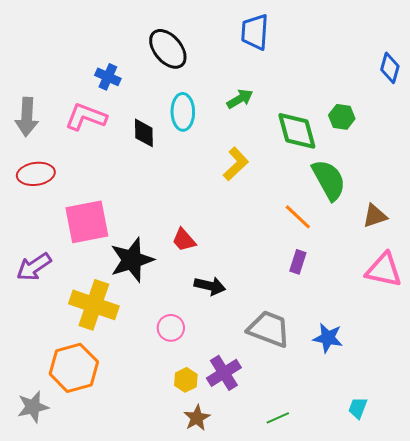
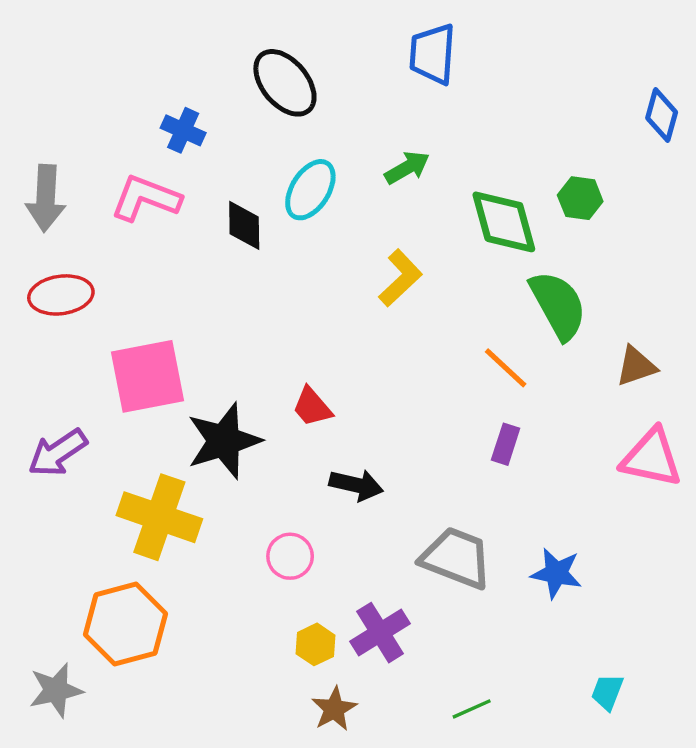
cyan ellipse: (183, 112) -> (310, 190), turned 33

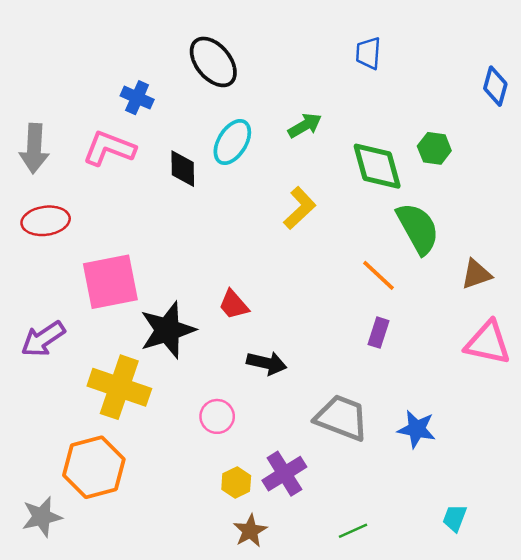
blue trapezoid: (433, 54) -> (368, 53), moved, size x0.7

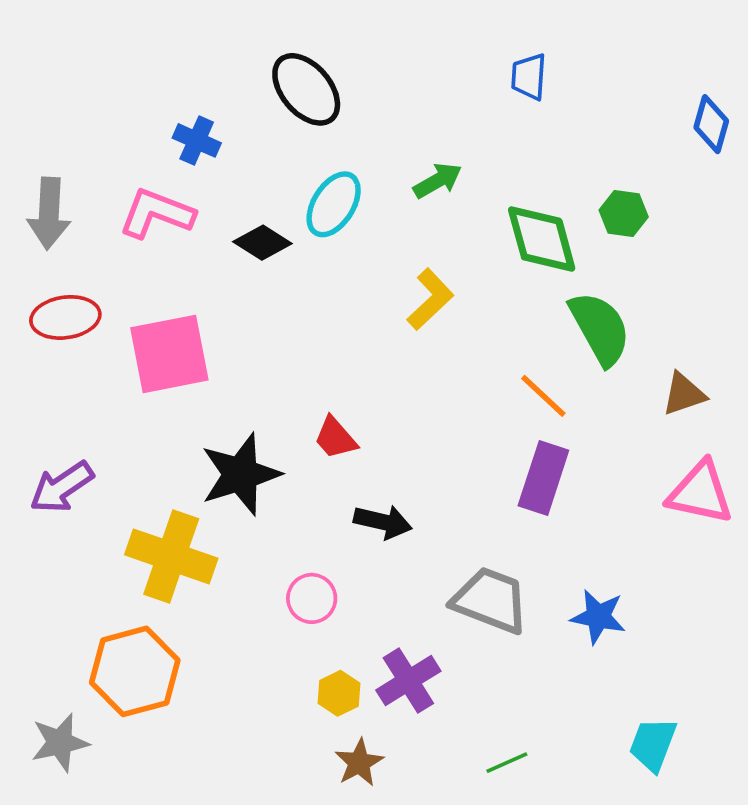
black diamond: (183, 169) -> (262, 243), turned -57
pink square: (110, 282) -> (169, 354), moved
purple rectangle: (378, 333) -> (543, 478), size x1.6
cyan trapezoid: (455, 518) -> (653, 744), size x1.4

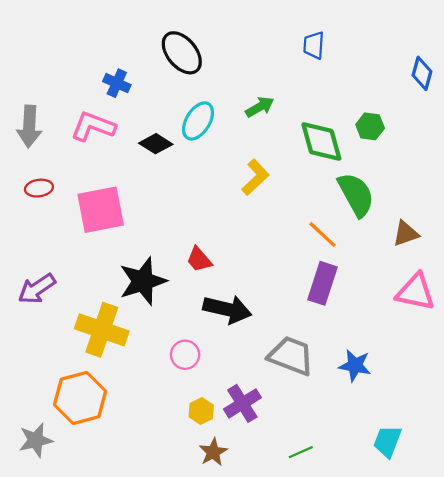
red ellipse: (65, 317) -> (39, 188), size x0.7
black arrow: (383, 522) -> (227, 309), size x1.4

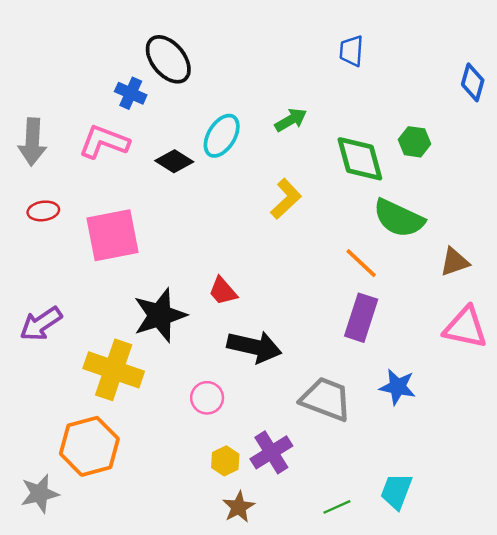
black ellipse: (182, 53) -> (168, 59), moved
green semicircle: (356, 195) -> (399, 218), turned 144
blue star: (355, 366) -> (398, 387), moved
cyan trapezoid: (387, 441) -> (396, 491), moved

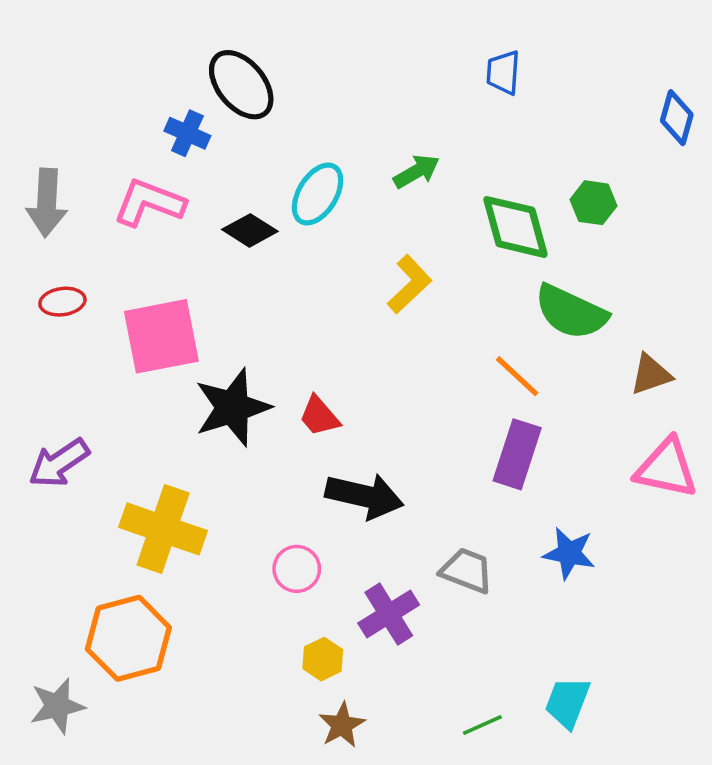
black star: (160, 315) -> (233, 407), moved
gray trapezoid: (326, 399) -> (467, 571), size x0.7
purple cross: (271, 452) -> (389, 614), moved

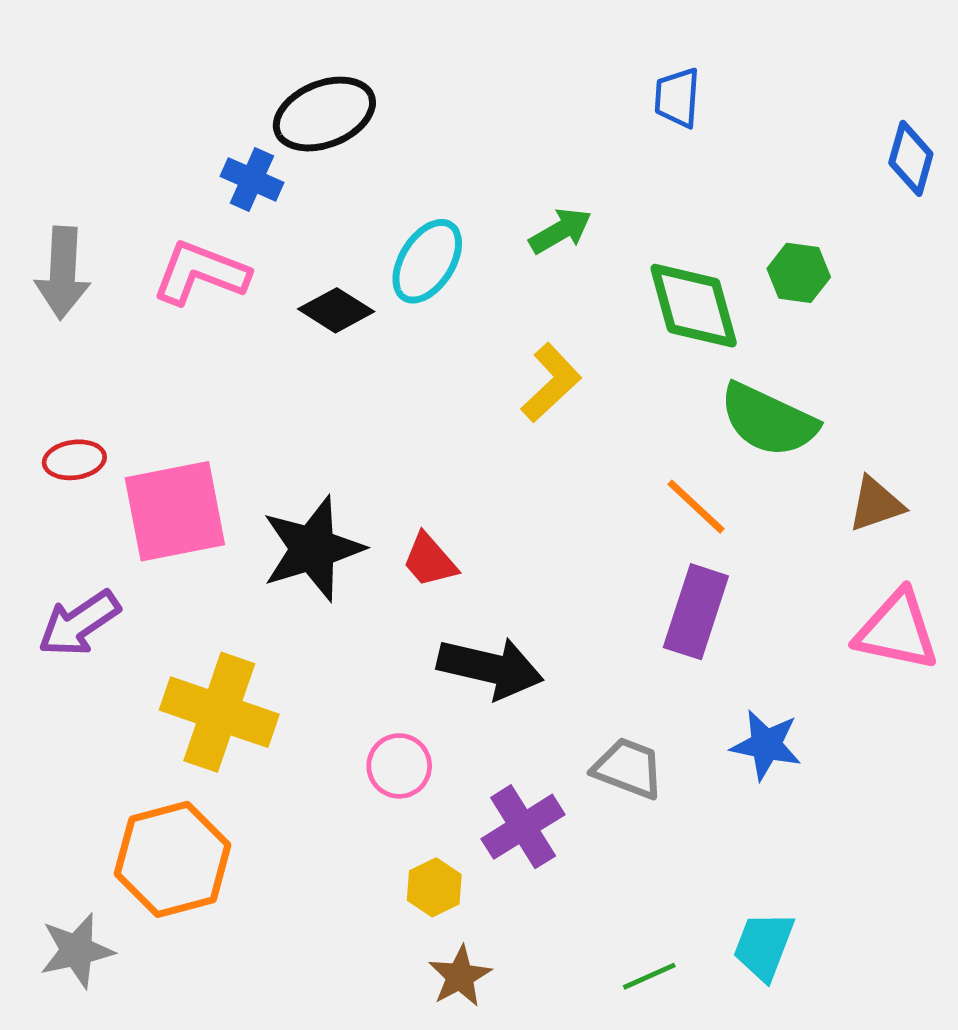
black ellipse: (241, 85) -> (324, 114), turned -72
red ellipse: (62, 302) -> (74, 460), moved
pink square: (161, 336) -> (175, 511), moved

